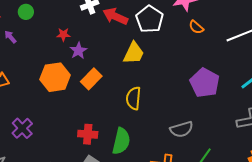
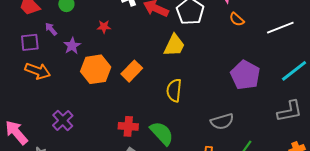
purple star: (78, 51) -> (72, 46), moved
green semicircle: (121, 141) -> (162, 133), turned -56

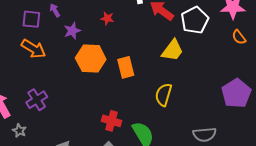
orange rectangle: (132, 71) -> (126, 67), turned -70
purple cross: (63, 120) -> (37, 100), moved

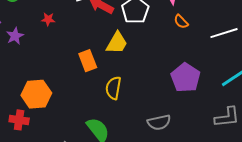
orange hexagon: (91, 59) -> (36, 94), moved
orange rectangle: (126, 67) -> (88, 61), moved
red cross: (112, 121) -> (19, 120), moved

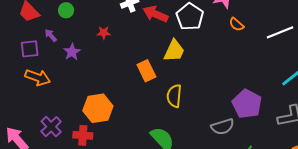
purple pentagon: (186, 78) -> (247, 104), moved

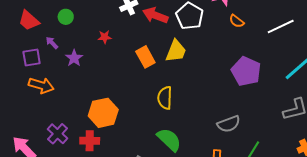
orange rectangle: (146, 71) -> (145, 57), moved
yellow semicircle: (174, 96) -> (165, 98), moved
purple pentagon: (247, 104) -> (246, 71), moved

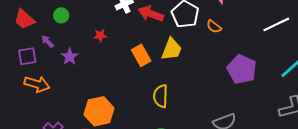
orange semicircle: (237, 21) -> (214, 27), moved

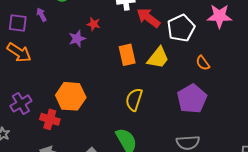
orange semicircle: (214, 27) -> (203, 63), moved
purple star: (70, 57) -> (77, 39), moved
purple pentagon: (242, 69) -> (192, 99), moved

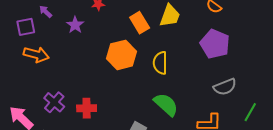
purple star: (77, 39) -> (75, 25), moved
orange hexagon: (71, 96) -> (122, 55), moved

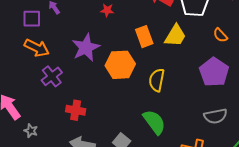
purple star: (75, 25) -> (86, 48), moved, size x1.6
purple cross: (54, 102) -> (52, 76), moved

